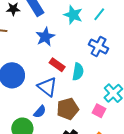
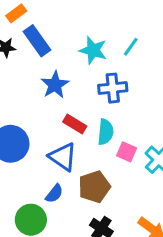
blue cross: (98, 46) -> (113, 88), moved, turned -30
pink square: (99, 111) -> (127, 152), moved

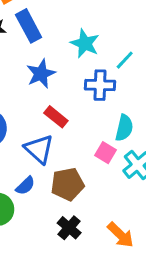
cyan line: (131, 47) -> (125, 60), moved
cyan semicircle: (106, 132) -> (124, 128), moved

